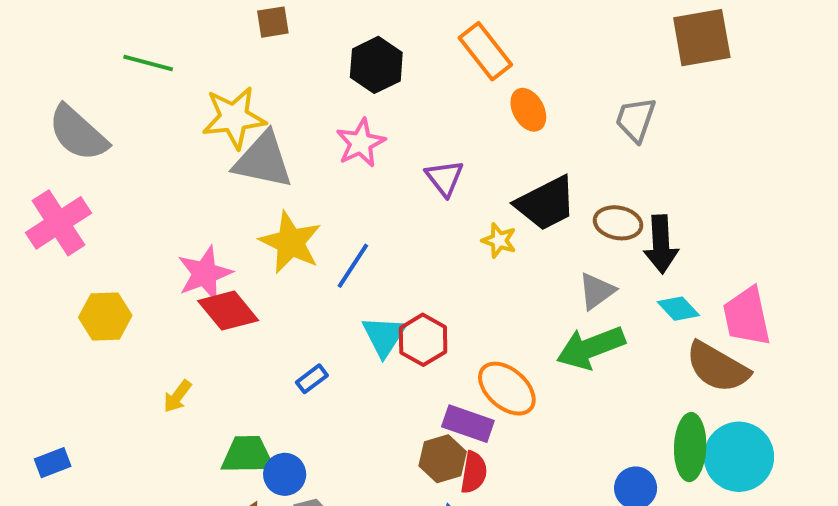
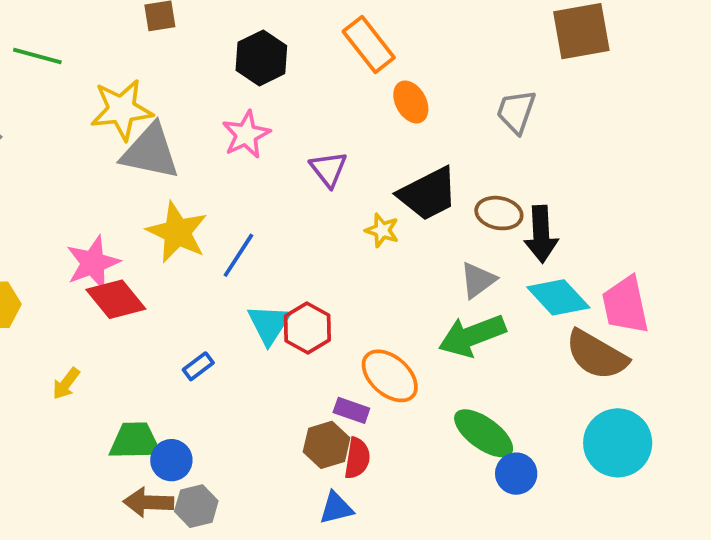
cyan diamond: (678, 309) -> (558, 297), size x1.5
purple rectangle: (468, 424) -> (351, 410), size x0.7
green ellipse: (690, 447) -> (484, 433), moved, turned -56

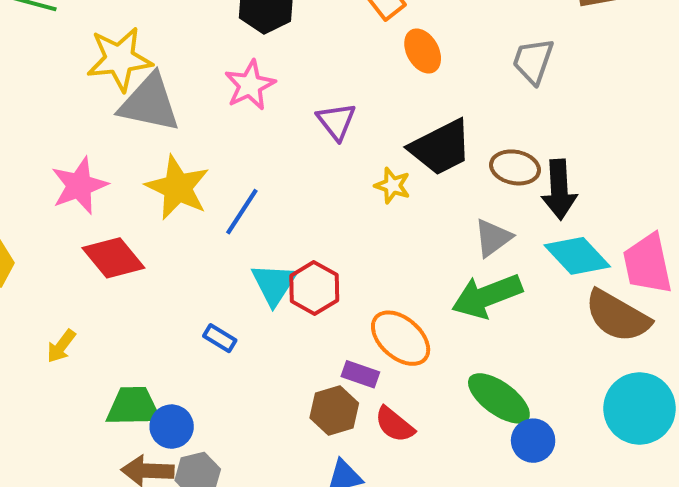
pink star: (93, 263) -> (79, 186), moved
blue rectangle: (198, 366) -> (220, 338), moved, turned 68
red semicircle: (357, 458) -> (395, 425), moved, turned 120

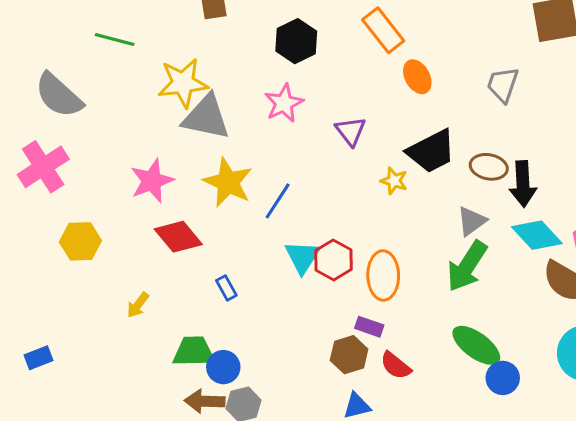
green arrow: (487, 296) -> (467, 266), turned -36
blue rectangle: (220, 338) -> (226, 288), moved, turned 30
orange ellipse: (401, 338) -> (383, 275), moved, turned 48

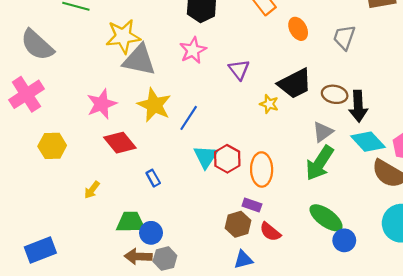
orange ellipse: (417, 77) -> (298, 29), moved
blue rectangle: (39, 358) -> (40, 250), moved, size x1.6

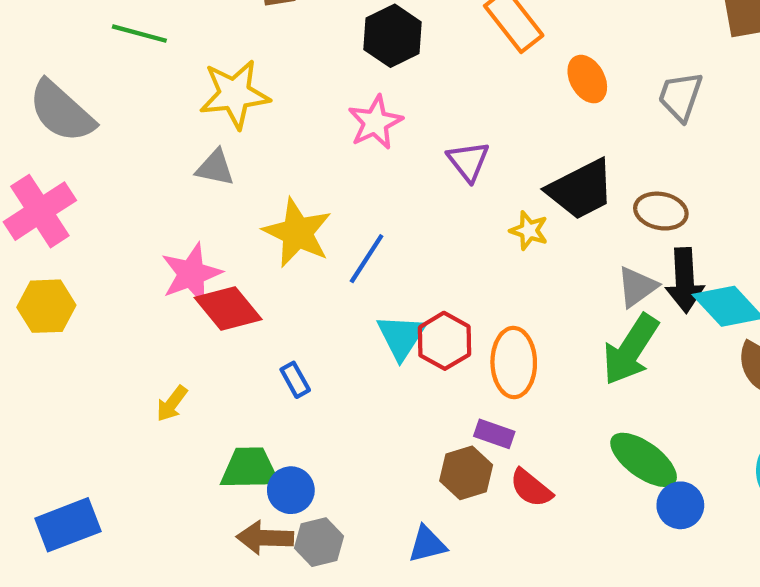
gray triangle: (139, 60) -> (215, 168), moved, size x0.6
pink star: (102, 104) -> (191, 274), moved
black arrow: (358, 106) -> (685, 280), moved
yellow hexagon: (52, 146) -> (46, 306), moved
blue triangle: (243, 260) -> (427, 544), moved

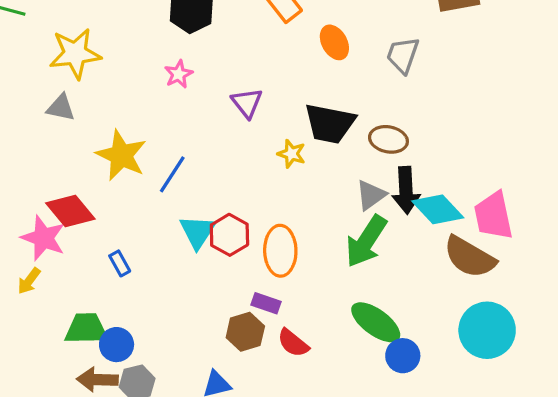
pink star: (375, 122) -> (179, 74), size x0.7
black trapezoid: (581, 189) -> (330, 124), turned 38
pink star: (191, 274) -> (43, 238), moved, turned -30

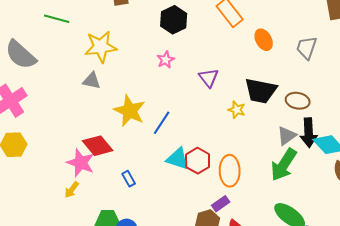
cyan triangle: (198, 232) -> (178, 159), turned -45
purple rectangle: (266, 303) -> (221, 204), turned -54

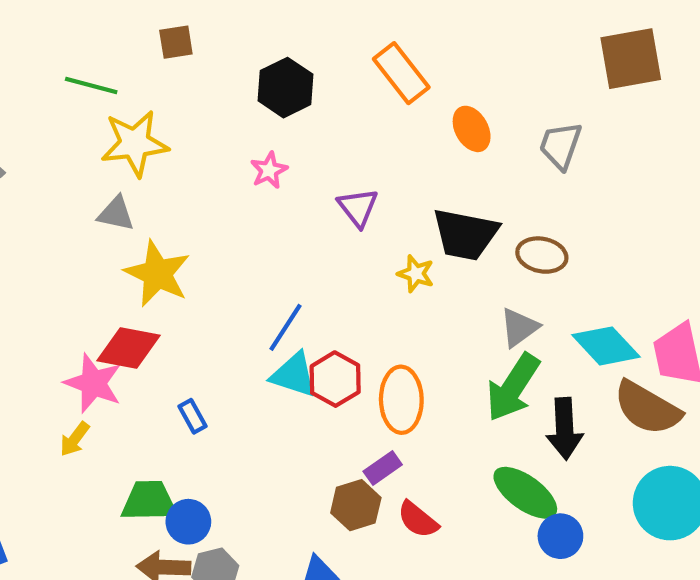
green line: (57, 19) -> (91, 86), moved
yellow star: (130, 111) -> (157, 274), moved
blue line: (162, 123) -> (286, 327), moved
black arrow: (309, 133) -> (565, 429), moved
red diamond: (98, 146) -> (128, 348), turned -40

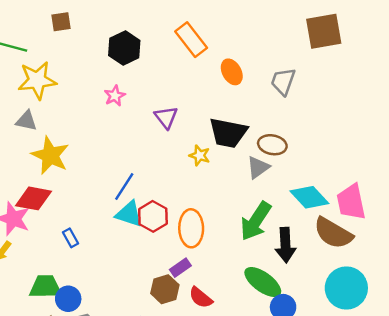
gray triangle: (519, 327) -> (258, 167), moved

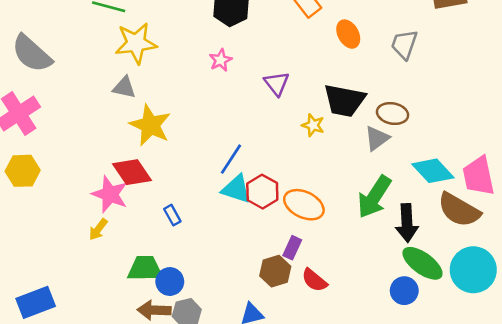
red diamond: (34, 198) -> (132, 172), turned 45
orange ellipse: (191, 228) -> (304, 205), turned -63
purple rectangle: (180, 268) -> (292, 248), turned -30
green ellipse: (263, 282) -> (422, 263), moved

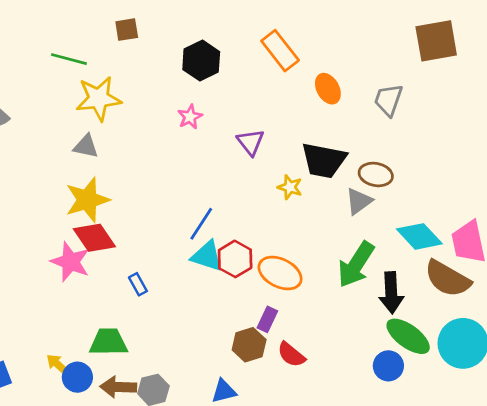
yellow star: (150, 125) -> (87, 200), moved, turned 30
yellow arrow: (98, 229) -> (58, 364), moved, turned 95
blue circle: (170, 282) -> (77, 377), moved

